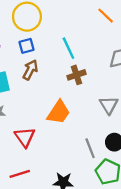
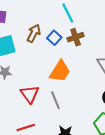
blue square: (27, 46) -> (54, 38), moved, turned -32
gray line: (90, 148) -> (55, 100), moved

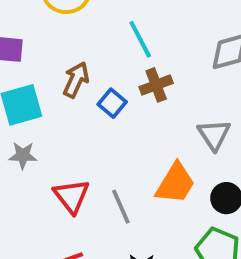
blue square: (54, 38) -> (112, 103), moved
orange trapezoid: (60, 71) -> (175, 183), moved

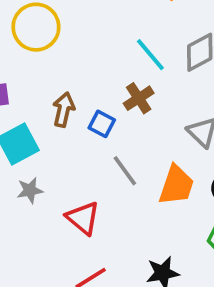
cyan line: (140, 39) -> (150, 55), moved
gray line: (121, 207) -> (125, 171), moved

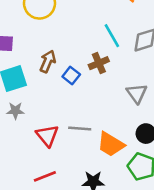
gray line: (125, 171) -> (80, 128), moved, turned -60
orange trapezoid: (176, 185) -> (111, 144), moved, turned 92

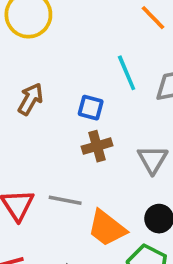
brown cross: (99, 63) -> (97, 146), moved
blue square: (71, 75) -> (91, 108), moved, turned -30

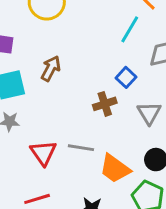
cyan line: (127, 73) -> (130, 29), moved, turned 56
blue square: (91, 108) -> (126, 77), moved, turned 30

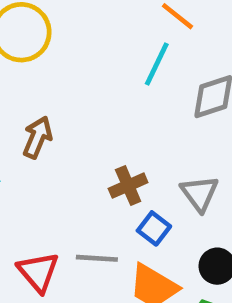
blue square: (126, 77) -> (154, 228), moved

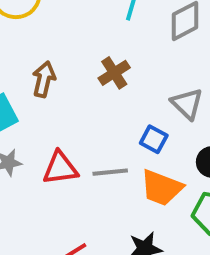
brown cross: (128, 186) -> (114, 73), moved
red triangle: (38, 272) -> (60, 168), moved, turned -48

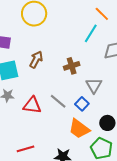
gray triangle: (187, 104) -> (94, 85), moved
gray line: (110, 172) -> (58, 101), moved, turned 30

